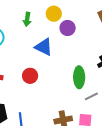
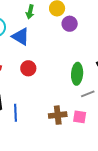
blue triangle: (44, 47) -> (21, 37), moved

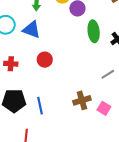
green ellipse: (77, 74) -> (94, 31), moved
pink square: (80, 117) -> (104, 108), moved, turned 32

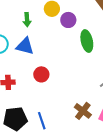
brown cross: (82, 100) -> (83, 111), turned -30

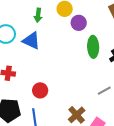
red circle: (41, 74) -> (40, 90), moved

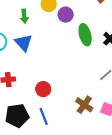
blue triangle: (31, 41) -> (24, 43), turned 36

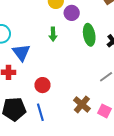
green arrow: (24, 16) -> (53, 34), moved
blue triangle: (24, 43) -> (21, 52), moved

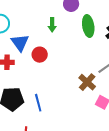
red circle: (42, 85) -> (40, 55), moved
brown cross: (82, 104) -> (87, 82), moved

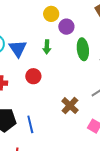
blue triangle: (20, 43) -> (18, 49), moved
brown cross: (87, 82) -> (70, 106), moved

